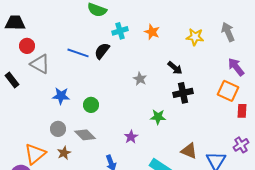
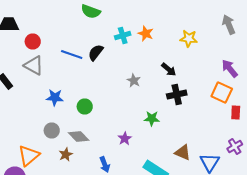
cyan cross: (120, 31) -> (123, 36), moved
gray arrow: (228, 32) -> (229, 24), moved
red circle: (27, 46) -> (33, 42), moved
brown star: (64, 153) -> (66, 154), moved

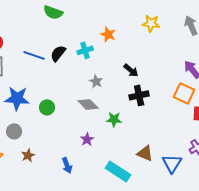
cyan cross: (123, 36) -> (85, 50), moved
yellow star: (189, 38) -> (151, 23), moved
blue star: (55, 98) -> (17, 98), size x1.4
gray diamond: (79, 136) -> (88, 104), moved

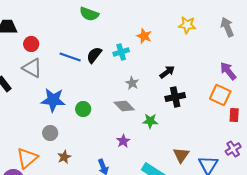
black arrow: (131, 70) -> (167, 72), turned -77
brown triangle: (145, 153) -> (181, 155), turned 42

